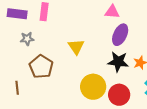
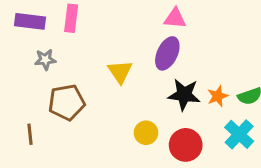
purple ellipse: (120, 35) -> (167, 53), moved
brown pentagon: (41, 67) -> (67, 102), turned 30
yellow circle: (93, 87) -> (146, 133), size x0.6

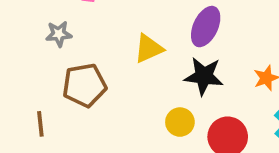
yellow triangle: (120, 72) -> (149, 49), turned 40
black star: (184, 95) -> (204, 76), moved

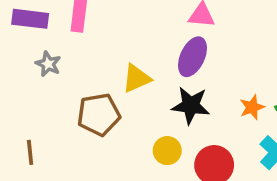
gray star: (59, 34) -> (48, 64), turned 30
brown pentagon: (84, 85) -> (99, 114), moved

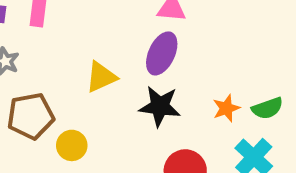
brown pentagon: (99, 114) -> (31, 116), moved
yellow circle: (167, 151) -> (72, 145), moved

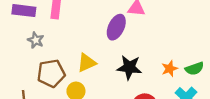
purple ellipse: (162, 53) -> (116, 27), moved
yellow triangle: (101, 77) -> (87, 63), moved

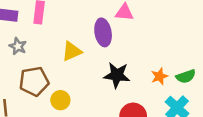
purple ellipse: (116, 27) -> (103, 32), turned -35
yellow triangle: (87, 63) -> (72, 51), moved

